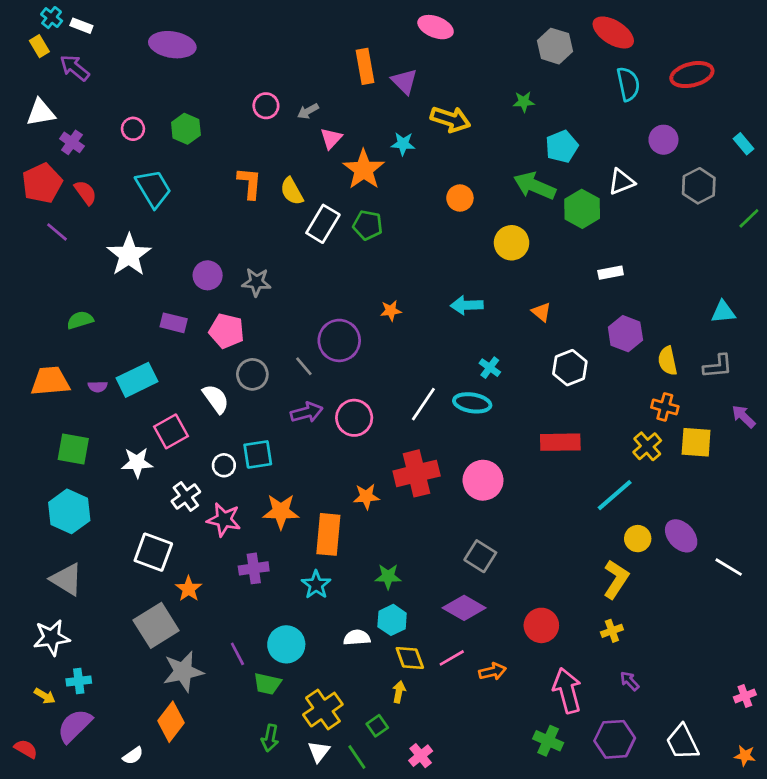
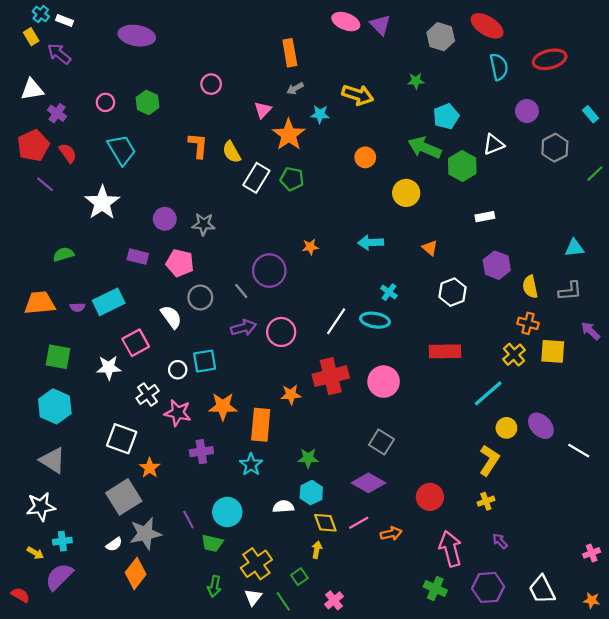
purple triangle: (404, 81) -> (380, 25), moved
gray arrow: (308, 111) -> (295, 88), moved
white semicircle: (133, 756) -> (114, 544), moved

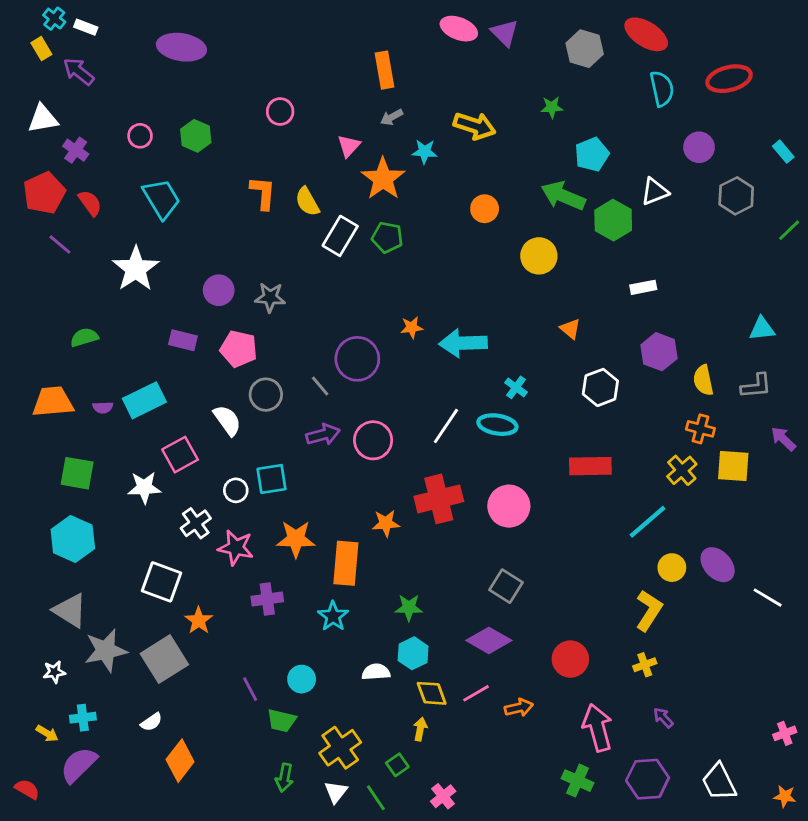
cyan arrow: (371, 243) -> (463, 343), moved, size x1.4
white star: (41, 507) -> (54, 672), size x0.6
cyan circle: (227, 512) -> (302, 679), size x0.7
gray star: (145, 534) -> (106, 650), moved

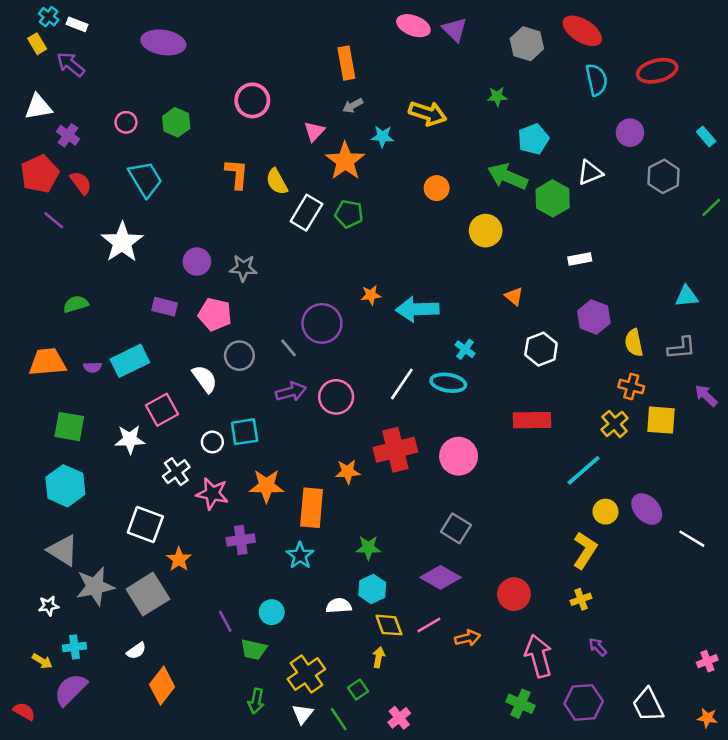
pink circle: (280, 112) -> (252, 100), size x1.4

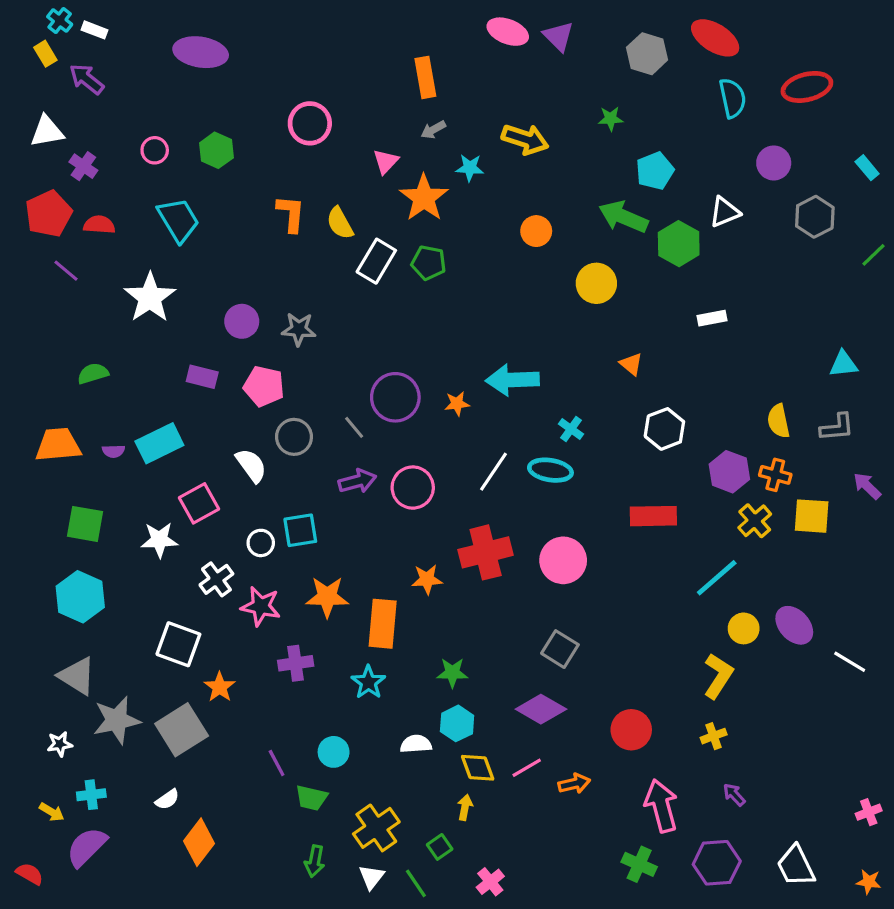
red semicircle: (81, 183) -> (99, 225), turned -50
orange star: (371, 295) -> (457, 404), moved
purple hexagon: (594, 317) -> (729, 472), moved

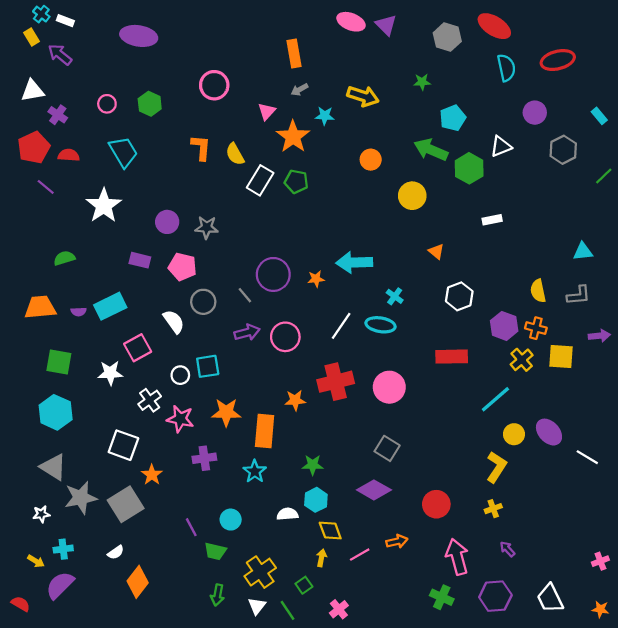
purple arrow: (867, 486) -> (599, 336), turned 130
pink line: (527, 768) -> (360, 555), moved

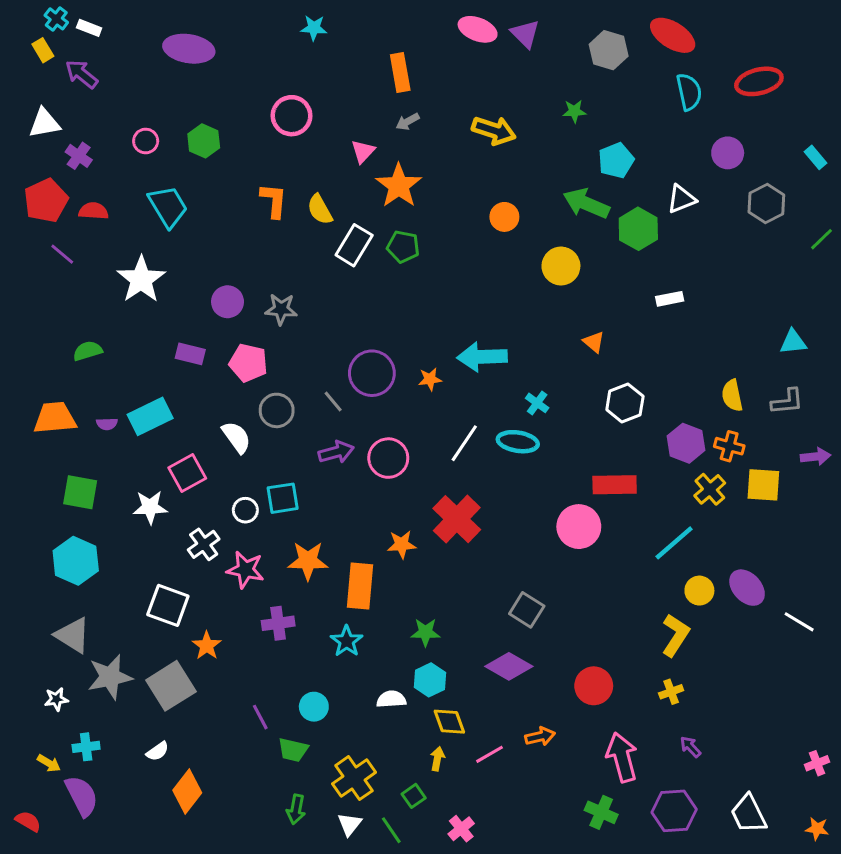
cyan star: (325, 116) -> (314, 28), moved
red cross: (336, 382) -> (457, 519), turned -32
pink circle: (389, 387) -> (579, 527), moved
purple semicircle: (60, 585) -> (82, 796), turned 108

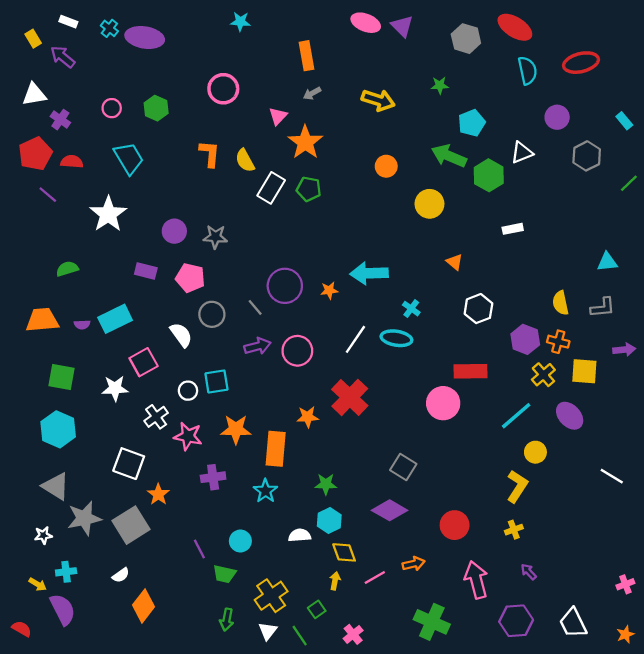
cyan cross: (56, 19) -> (109, 28), moved
purple ellipse: (747, 588) -> (570, 416), moved
green cross: (601, 812) -> (432, 622), moved, size x1.4
orange star: (817, 829) -> (625, 634), turned -30

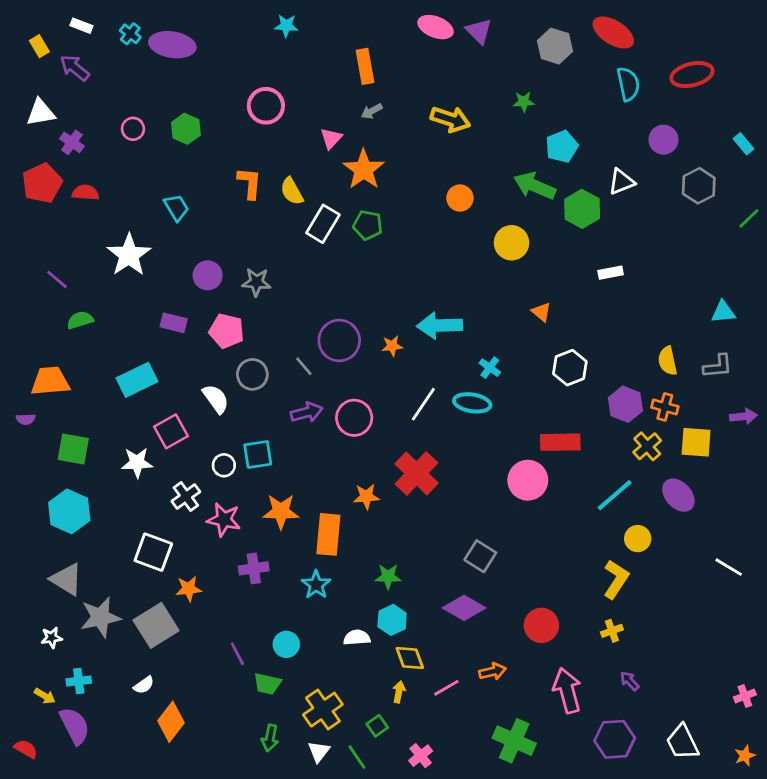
cyan trapezoid: (129, 158) -> (176, 207), moved, size x0.7
purple line: (48, 195) -> (57, 279), moved
purple semicircle: (82, 325) -> (26, 419), moved
orange star: (158, 494) -> (189, 589), turned 30

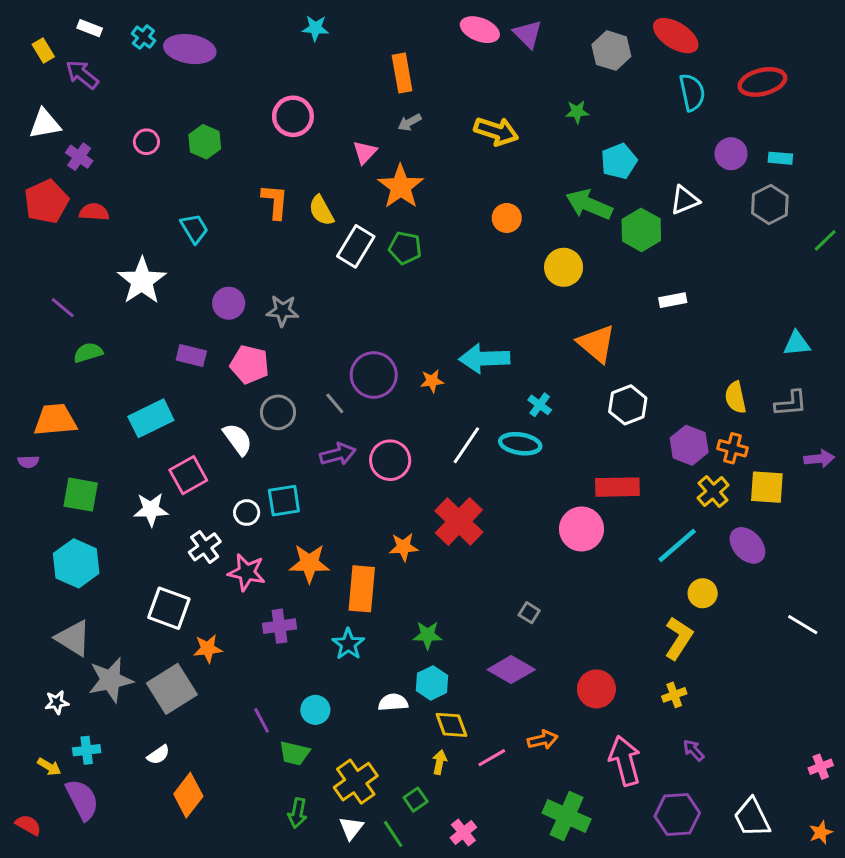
cyan rectangle: (744, 144) -> (780, 158), moved, turned -45
orange triangle: (541, 312) -> (596, 344), size x1.8
gray square: (480, 556) -> (529, 613), size x0.6

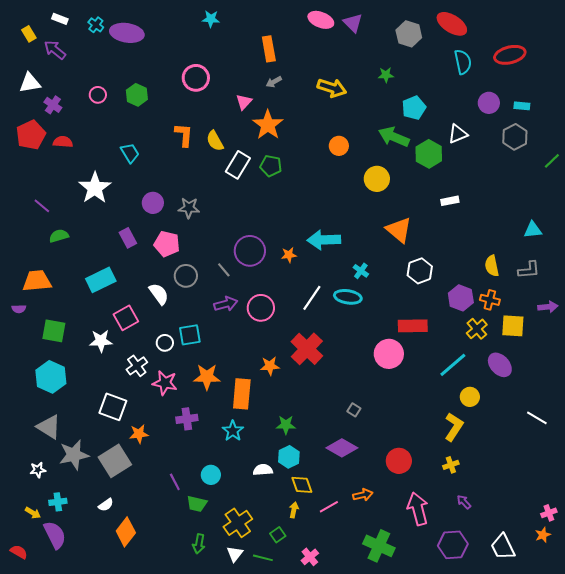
purple rectangle: (191, 356) -> (128, 238), turned 48
orange star: (821, 832) -> (543, 535), moved
green line: (393, 834) -> (263, 558), turned -42

